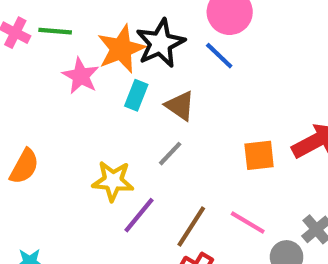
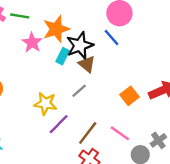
black star: (160, 43) -> (80, 45), moved
orange square: (259, 155) -> (129, 96), turned -36

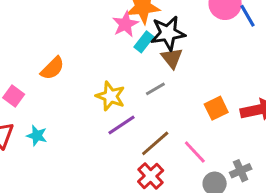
blue line: (111, 38) -> (248, 16), moved
pink star: (32, 43) -> (125, 24), moved

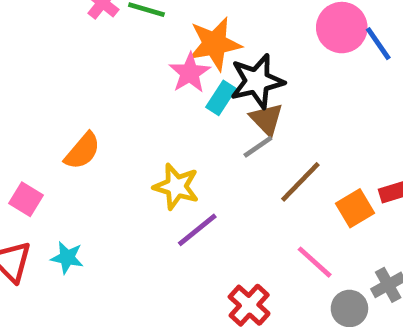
gray line: (155, 89) -> (258, 147), moved
orange square: (216, 108) -> (355, 208), moved
brown line: (155, 143) -> (300, 182), moved

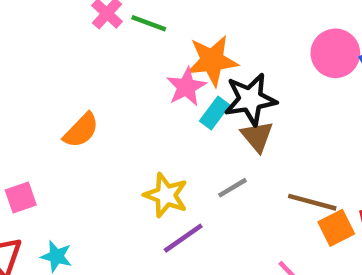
gray line: (258, 147) -> (233, 188), moved
orange semicircle: (82, 151) -> (81, 130), moved
brown line: (300, 182) -> (312, 202), moved, turned 57
pink square: (26, 199) -> (21, 198), turned 36

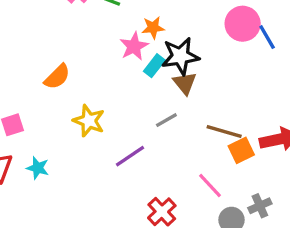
orange star: (212, 61) -> (153, 28), size x0.6
yellow star: (166, 195) -> (89, 121), moved

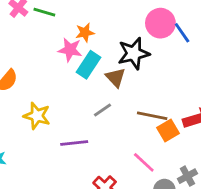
pink star: (134, 46) -> (70, 50), turned -30
black star: (180, 56) -> (134, 53), moved
cyan rectangle: (154, 66) -> (89, 65), size x1.4
purple line: (130, 156) -> (74, 143), turned 32

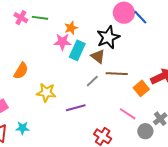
brown line: (152, 116) -> (117, 74), moved

